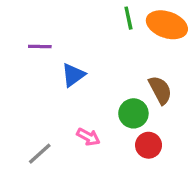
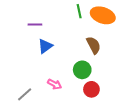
purple line: (40, 47) -> (35, 25), moved
brown semicircle: (160, 90) -> (94, 45), moved

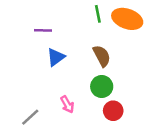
brown semicircle: (94, 45) -> (102, 56), moved
pink arrow: (54, 84) -> (67, 104), turned 32

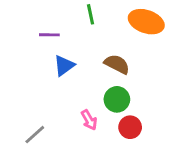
green line: (98, 14) -> (91, 14), moved
brown semicircle: (102, 56) -> (117, 64), turned -35
pink arrow: (67, 104) -> (89, 120), moved

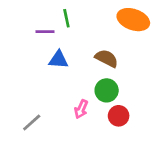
green line: (91, 14) -> (66, 18), moved
blue triangle: (64, 66) -> (58, 60), turned 40
pink arrow: (89, 120) -> (81, 109), turned 54

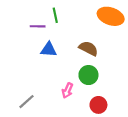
red circle: (119, 116) -> (98, 105), moved

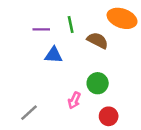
green line: (55, 15) -> (71, 24), moved
brown semicircle: (88, 48) -> (98, 40), moved

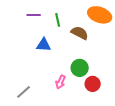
purple line: (41, 29) -> (34, 15), moved
red circle: (109, 116) -> (93, 84), moved

